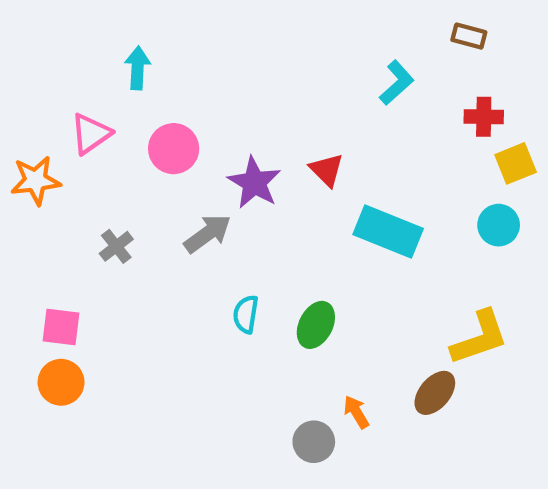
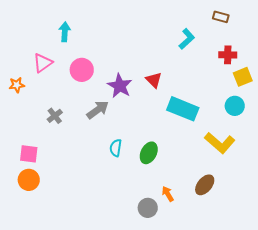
orange star: (36, 180) -> (17, 85), size x0.7
yellow L-shape: (479, 338) -> (220, 143), moved, turned 60

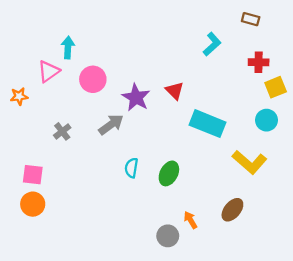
cyan arrow: (65, 32) -> (68, 48), moved

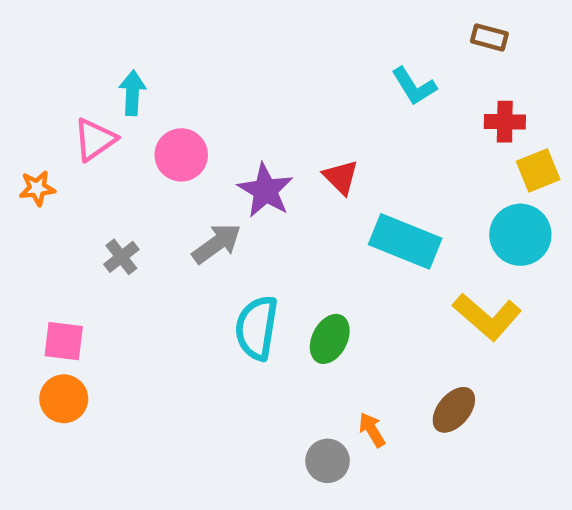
cyan L-shape: (212, 44) -> (414, 86), turned 100
cyan circle: (266, 120) -> (520, 235), size x1.4
cyan semicircle: (131, 168) -> (257, 328), size x1.6

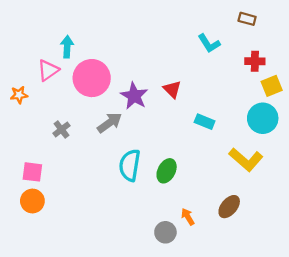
pink circle: (181, 155) -> (92, 78), size x1.4
cyan rectangle: (405, 241) -> (205, 122), size x0.6

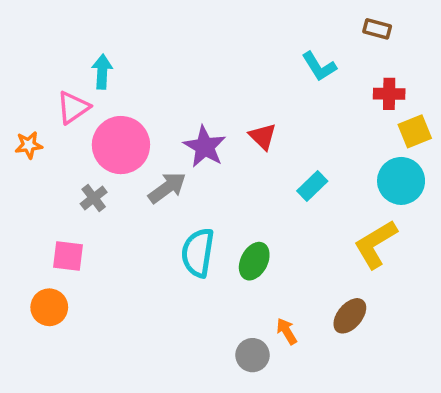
pink circle: (92, 78) -> (121, 145), moved
cyan rectangle: (205, 122) -> (312, 186), turned -66
yellow L-shape: (246, 160) -> (375, 244), turned 108
pink square: (32, 172) -> (68, 256), moved

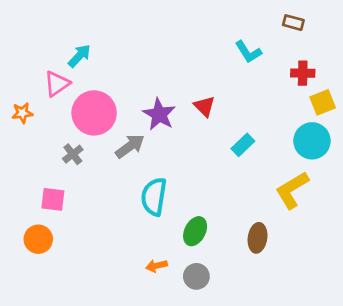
cyan arrow: (102, 72) -> (79, 56), turned 40
green ellipse: (254, 261) -> (195, 231), moved
brown ellipse: (350, 316) -> (258, 238), moved, turned -32
orange arrow: (287, 331) -> (157, 266), moved, turned -72

